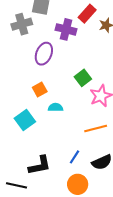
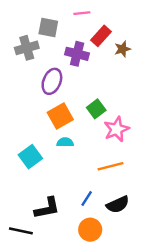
orange square: (40, 89) -> (60, 116), moved, size x1.5

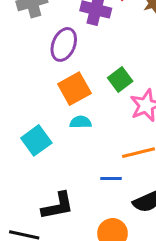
blue line: (87, 199) -> (111, 179), moved, turned 56

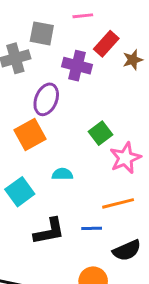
orange square: (74, 89) -> (30, 135), moved
black L-shape: (58, 206) -> (49, 231), moved

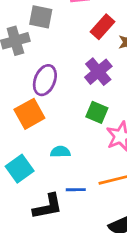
purple cross: (77, 66) -> (98, 72), moved, turned 36
green square: (100, 133) -> (97, 112), turned -30
blue line: (92, 228) -> (76, 190), moved

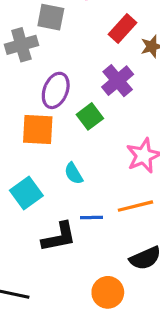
green square: (97, 112) -> (90, 116), moved, turned 30
orange square: (29, 114) -> (38, 129), turned 32
cyan semicircle: (60, 152) -> (74, 173), turned -120

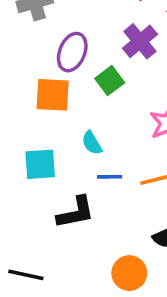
cyan square: (26, 193) -> (40, 164), turned 32
blue line: (91, 217) -> (110, 177), moved

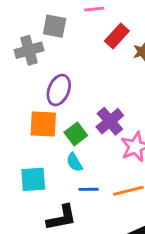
purple cross: (140, 41) -> (110, 121), moved
green square: (110, 81) -> (76, 134), moved

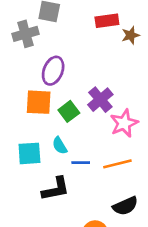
red rectangle: (117, 36) -> (107, 21), turned 40
cyan semicircle: (74, 162) -> (60, 146), moved

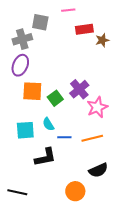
purple ellipse: (53, 71) -> (20, 65), moved

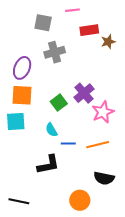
gray cross: (22, 39) -> (55, 52), moved
orange square: (32, 91) -> (22, 95), moved
cyan square: (25, 130) -> (16, 121), moved
black semicircle: (98, 170) -> (104, 178), turned 36

